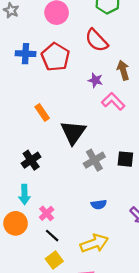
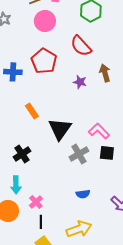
blue cross: (26, 54) -> (13, 72), moved
pink L-shape: (113, 101) -> (99, 131), moved
black line: (52, 236) -> (41, 222), turned 48

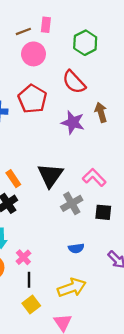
purple star: (80, 82) -> (73, 122), size x1.5
orange rectangle: (32, 111) -> (13, 179), moved
black square: (107, 153) -> (103, 212), moved

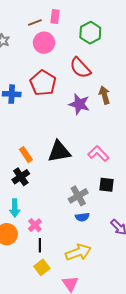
black triangle: (50, 175) -> (59, 152), turned 45
gray cross: (72, 203) -> (78, 196), moved

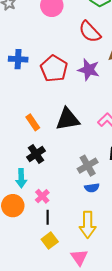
red pentagon: (43, 83) -> (54, 69), moved
black cross: (21, 177) -> (36, 154), moved
yellow arrow: (78, 252) -> (88, 225), turned 110

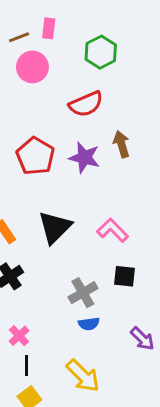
red semicircle: (90, 32) -> (86, 104), turned -70
black triangle: (68, 119) -> (55, 227), turned -35
yellow arrow: (88, 225) -> (83, 376), turned -45

